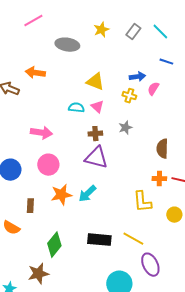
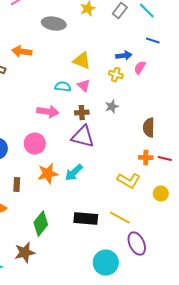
pink arrow: (41, 133) -> (48, 112), moved
yellow L-shape: (142, 202) -> (129, 181), turned -55

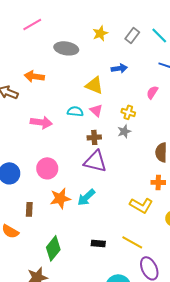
blue arrow: (124, 56) -> (119, 68), moved
yellow cross: (116, 75) -> (128, 112), moved
pink arrow: (48, 112) -> (41, 122), moved
black rectangle: (86, 219) -> (98, 243), size x0.6

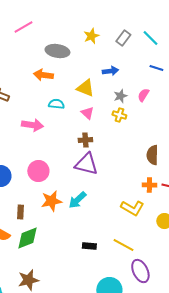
orange arrow: (34, 76) -> (43, 75), moved
cyan semicircle: (75, 111) -> (56, 104), moved
gray star: (124, 131) -> (120, 96), moved
green diamond: (53, 248) -> (27, 238), moved, turned 30

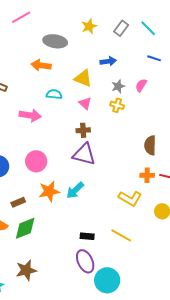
brown rectangle: (20, 212) -> (18, 202), turned 64
purple ellipse: (140, 271) -> (85, 261), moved

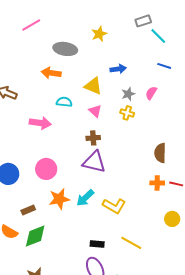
gray rectangle: (121, 28) -> (143, 21), moved, turned 35
yellow L-shape: (130, 198) -> (114, 206), moved

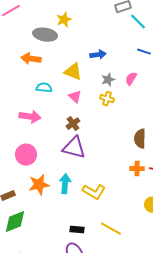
yellow star: (99, 34) -> (64, 20), moved
pink arrow: (40, 123) -> (30, 117), moved
brown cross: (93, 138) -> (73, 124), turned -32
cyan arrow: (85, 198) -> (65, 184), turned 138

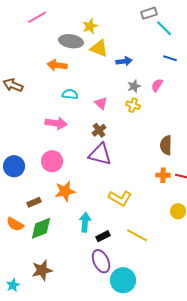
yellow triangle: (73, 72) -> (99, 48), moved
cyan arrow: (65, 184) -> (85, 222), moved
black rectangle: (77, 230) -> (103, 236), turned -32

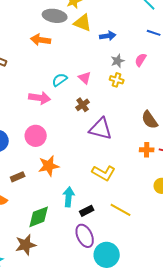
cyan semicircle: (70, 94) -> (60, 80), moved, turned -42
brown semicircle: (166, 145) -> (150, 120), turned -36
purple triangle: (100, 154) -> (101, 129), moved
green diamond: (41, 228) -> (39, 217), moved

